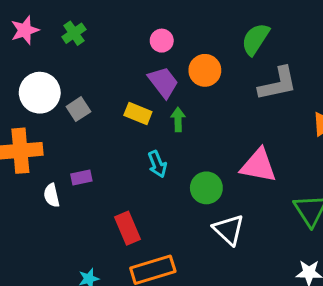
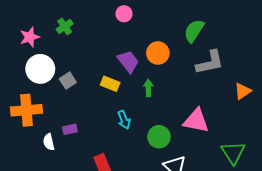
pink star: (25, 30) -> (30, 37), moved
pink circle: (162, 41) -> (124, 14), moved
green arrow: (178, 119) -> (148, 88), moved

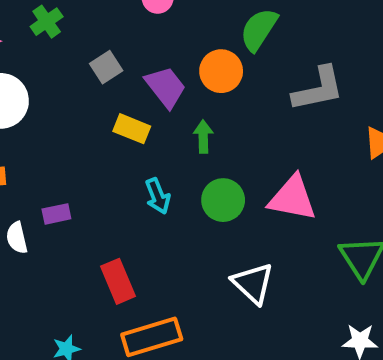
green semicircle: (194, 31) -> (259, 30), moved
gray square: (68, 81) -> (106, 67), moved
green circle: (159, 137) -> (223, 200), moved

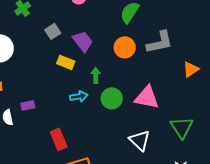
orange circle: (221, 71) -> (125, 47), moved
green arrow: (203, 137) -> (96, 75), moved
cyan arrow: (158, 196) -> (79, 96), turned -78
white triangle: (253, 283) -> (140, 140), moved

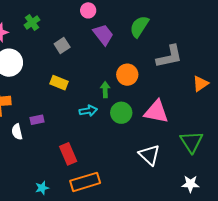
purple trapezoid: (83, 41) -> (103, 35), moved
orange circle: (125, 47) -> (127, 75), moved
yellow rectangle: (66, 62) -> (59, 83), moved

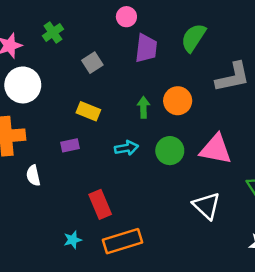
purple trapezoid: (103, 35) -> (146, 48), turned 45
green arrow: (105, 90) -> (144, 107), moved
purple rectangle: (37, 120) -> (70, 145), moved
cyan star: (42, 188) -> (73, 240), moved

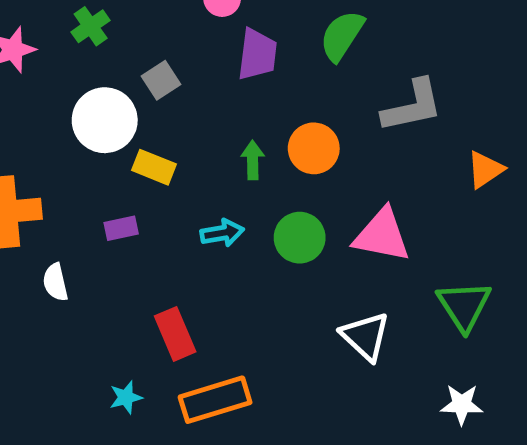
white circle: (23, 85) -> (105, 120), moved

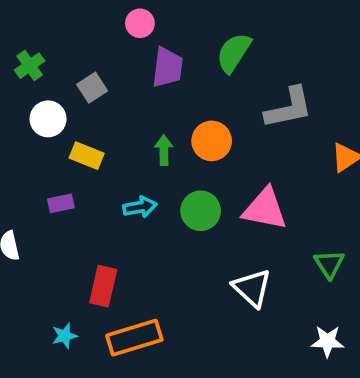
green cross: (91, 26) -> (30, 66), moved
white circle: (105, 120) -> (48, 119), size x0.7
green triangle: (464, 306) -> (329, 264), size x0.7
red rectangle: (175, 334) -> (103, 286), turned 36

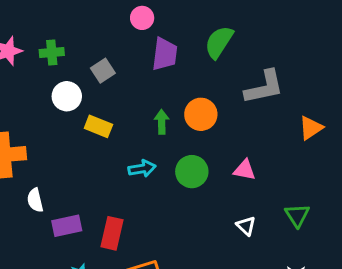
green cross: (30, 66) -> (52, 53), turned 30
purple rectangle: (61, 203) -> (67, 226), moved, size x1.4
pink triangle: (265, 209) -> (245, 170), size x0.6
white triangle: (252, 288) -> (246, 226), moved, size x0.6

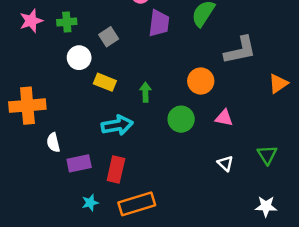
orange circle: (201, 114) -> (201, 81), moved
green arrow: (162, 122) -> (145, 92), moved
cyan arrow: (142, 169) -> (117, 125), moved, size x1.4

